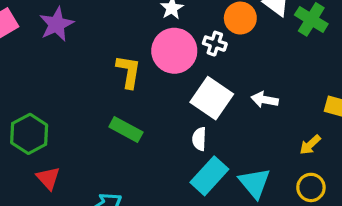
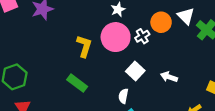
white cross: (215, 44) -> (142, 36), turned 32
white square: (212, 98) -> (135, 71), size x0.7

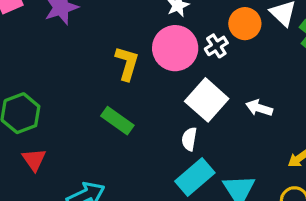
white square: (135, 71) -> (207, 100), size x1.4

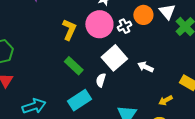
green rectangle: (117, 121) -> (74, 66), moved
cyan rectangle: (195, 177) -> (80, 100), moved

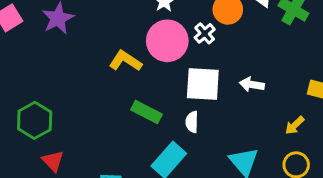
yellow L-shape: (69, 30) -> (125, 61), turned -65
white square: (114, 58) -> (203, 84), turned -30

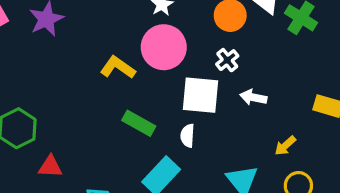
white cross: (205, 33) -> (227, 60), moved
yellow arrow: (295, 125) -> (285, 146), moved
red triangle: (53, 161) -> (50, 167), moved, turned -45

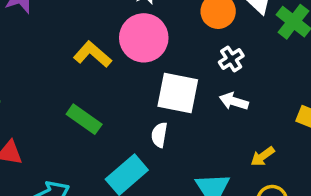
white cross: (227, 60) -> (231, 59), moved
green rectangle: (139, 123) -> (84, 119), moved

